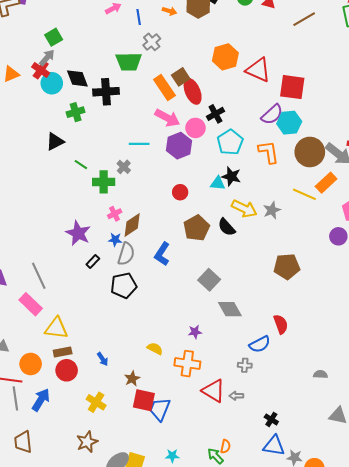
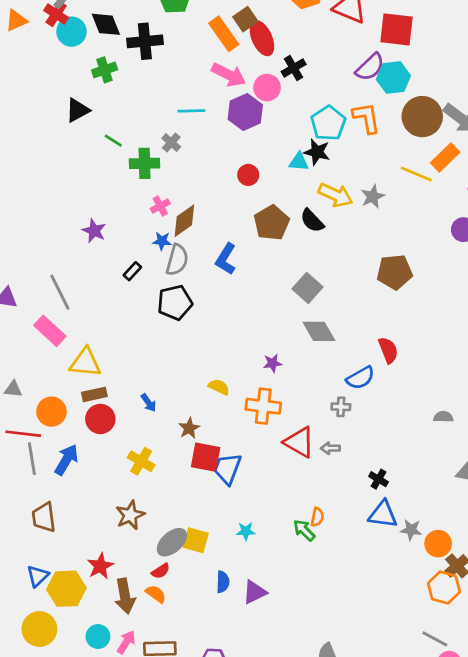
cyan pentagon: (230, 142) -> (328, 123), moved
purple star: (78, 233) -> (94, 231), moved, size x0.7
gray square: (209, 280) -> (307, 288), moved

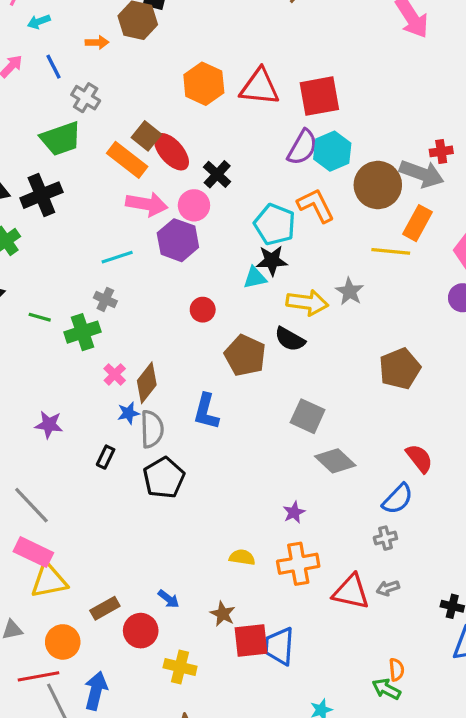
yellow triangle: (85, 363) -> (49, 581), moved
red circle: (100, 419) -> (141, 631), moved

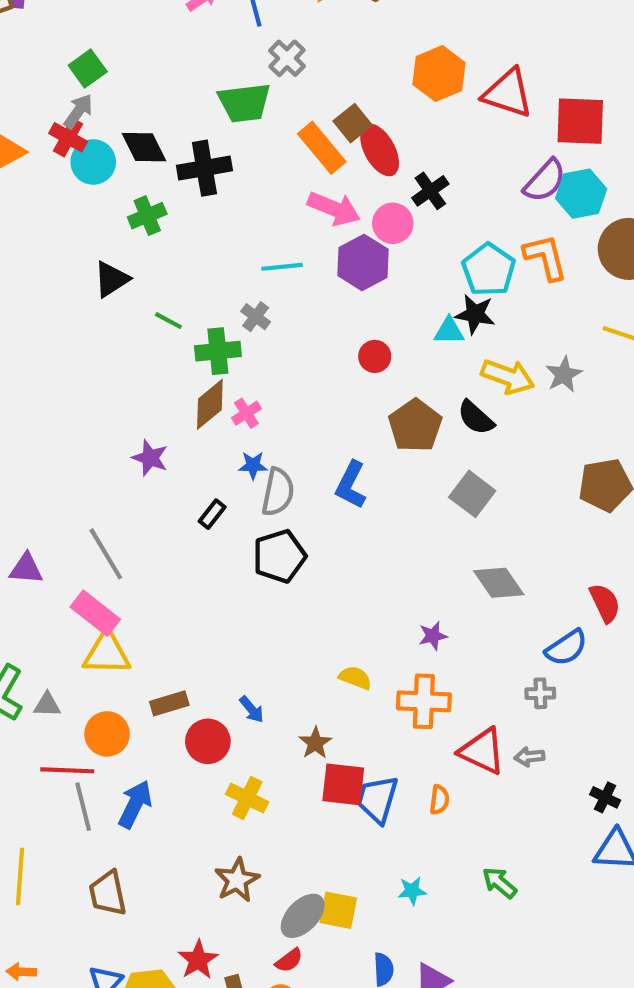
brown diamond: (147, 383) -> (210, 404), moved
gray square: (308, 416) -> (472, 494), moved
orange semicircle: (397, 670) -> (439, 800), moved

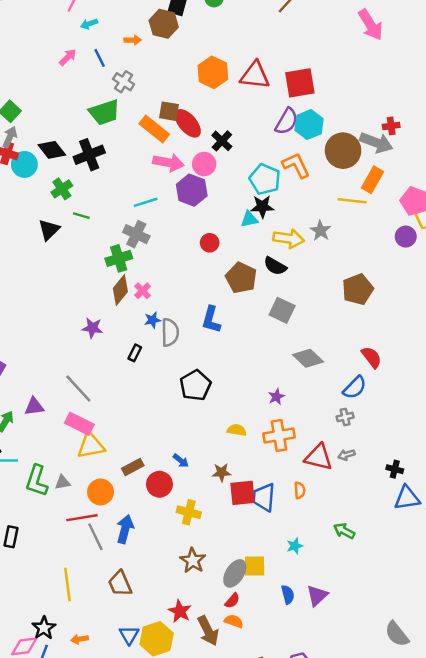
brown square: (353, 123) -> (169, 111), turned -30
gray cross: (256, 317) -> (136, 234), size x1.5
green line: (168, 321) -> (81, 216), moved
black pentagon: (279, 556) -> (195, 385), moved
brown star: (315, 743) -> (221, 472), turned -30

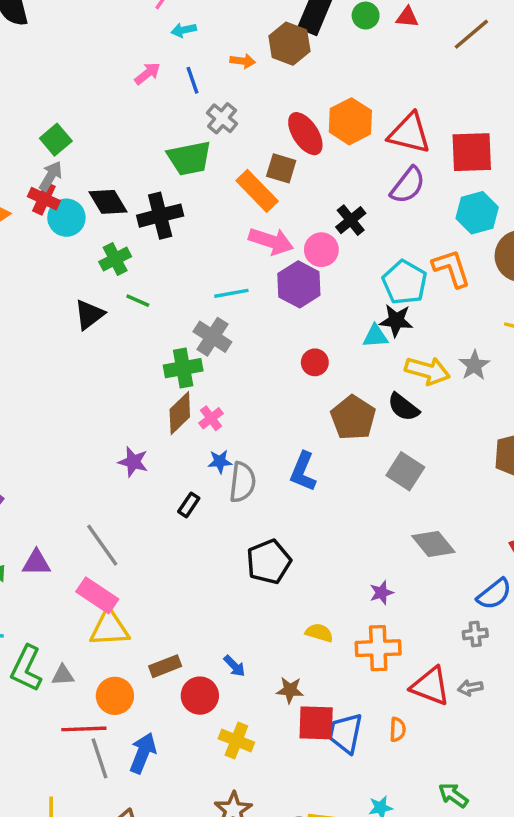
purple semicircle: (287, 121) -> (408, 185), moved
red ellipse: (188, 123) -> (305, 134), moved

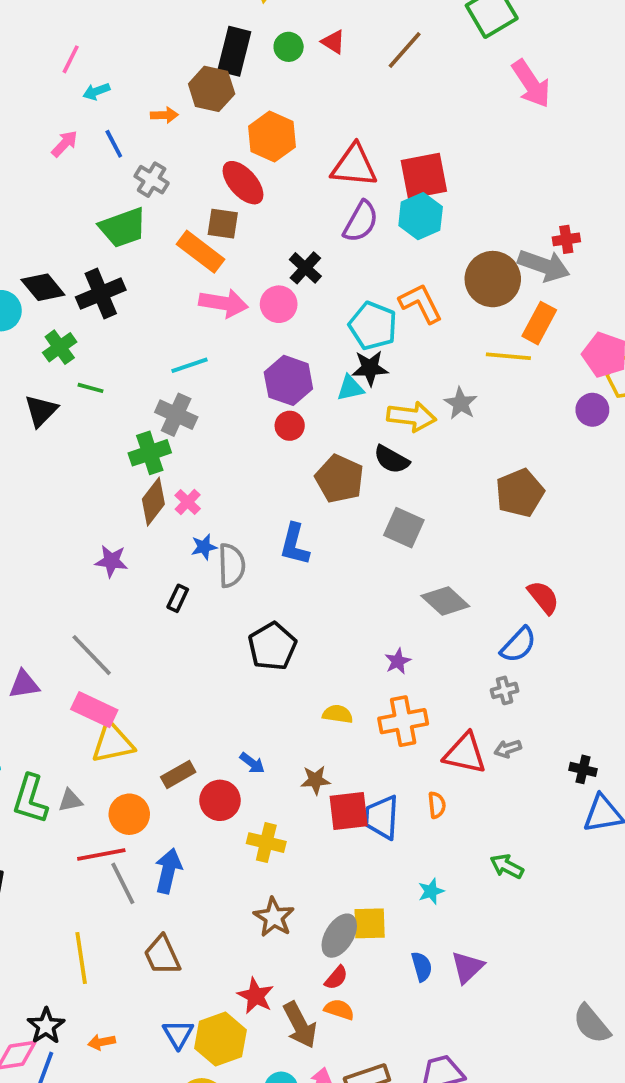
red triangle: (407, 17) -> (333, 42), turned 35
orange hexagon: (350, 121) -> (272, 137), moved
cyan hexagon: (477, 213) -> (421, 216), moved
purple hexagon: (299, 284) -> (288, 380), moved

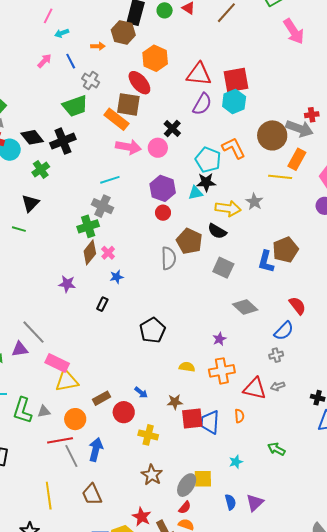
brown square: (223, 224) -> (128, 104), size x1.4
green line: (91, 388) -> (19, 229), moved
blue L-shape: (295, 544) -> (266, 262), moved
gray semicircle: (231, 565) -> (168, 258), moved
gray line: (92, 655) -> (34, 332), moved

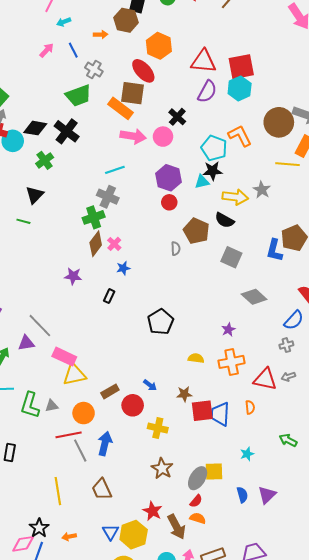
black diamond: (32, 137) -> (35, 128), turned -40
black cross: (63, 141) -> (67, 131), turned -30
gray semicircle: (168, 258) -> (176, 249), size x0.6

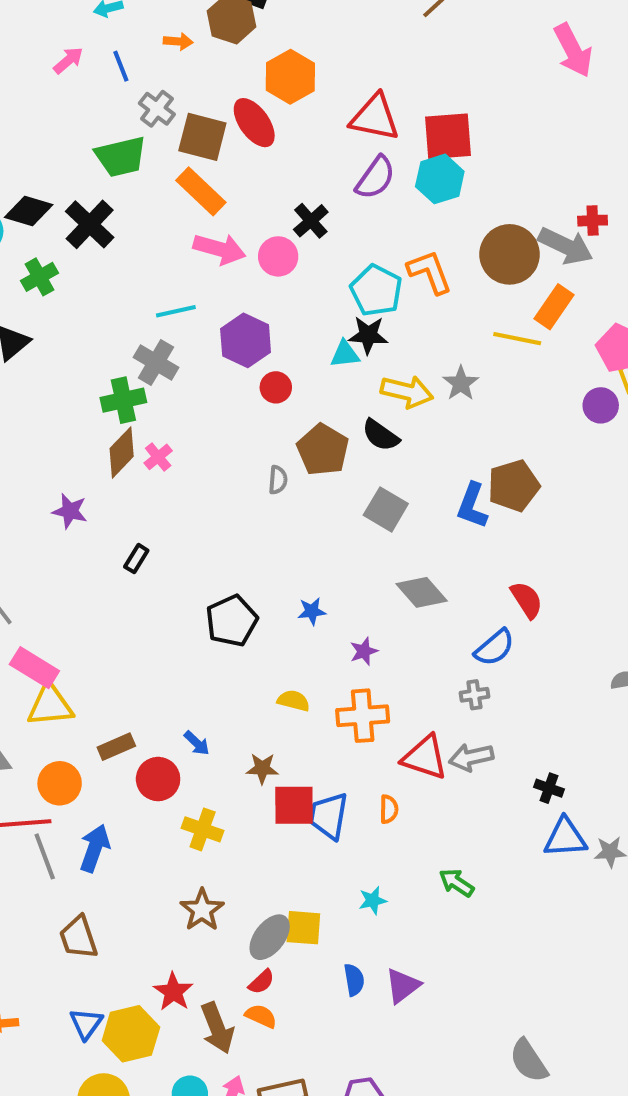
brown square: (132, 93) -> (202, 137), moved
purple hexagon: (168, 178) -> (246, 340), moved
blue star: (123, 268) -> (312, 611), moved
gray arrow: (288, 377) -> (471, 757), size x1.5

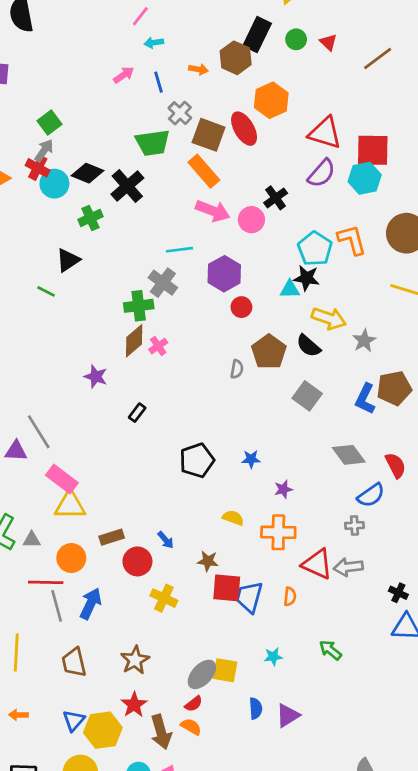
gray star: (461, 383) -> (364, 341), moved
gray diamond: (422, 592) -> (349, 455), moved
brown star: (202, 910) -> (135, 660), moved

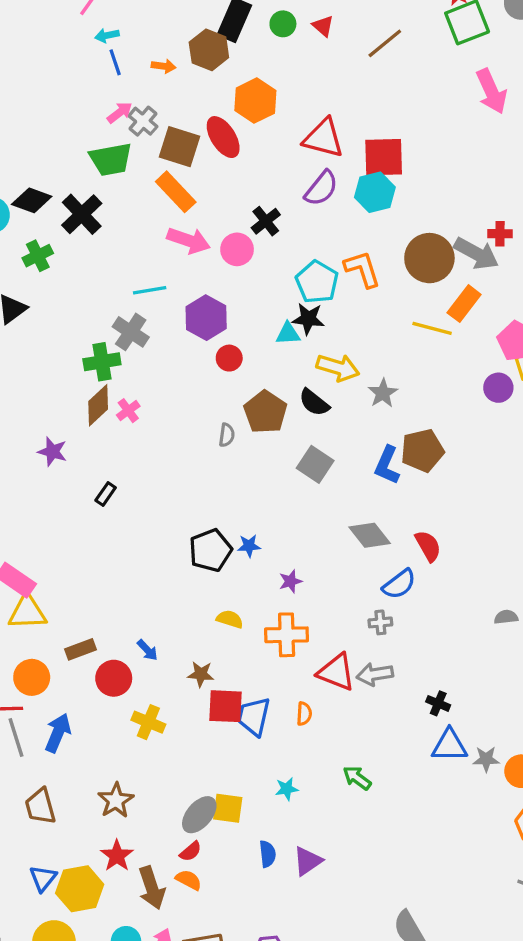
pink arrow: (124, 75) -> (120, 113), moved
blue line: (159, 82) -> (115, 62), moved
black pentagon: (197, 460) -> (210, 550), moved

